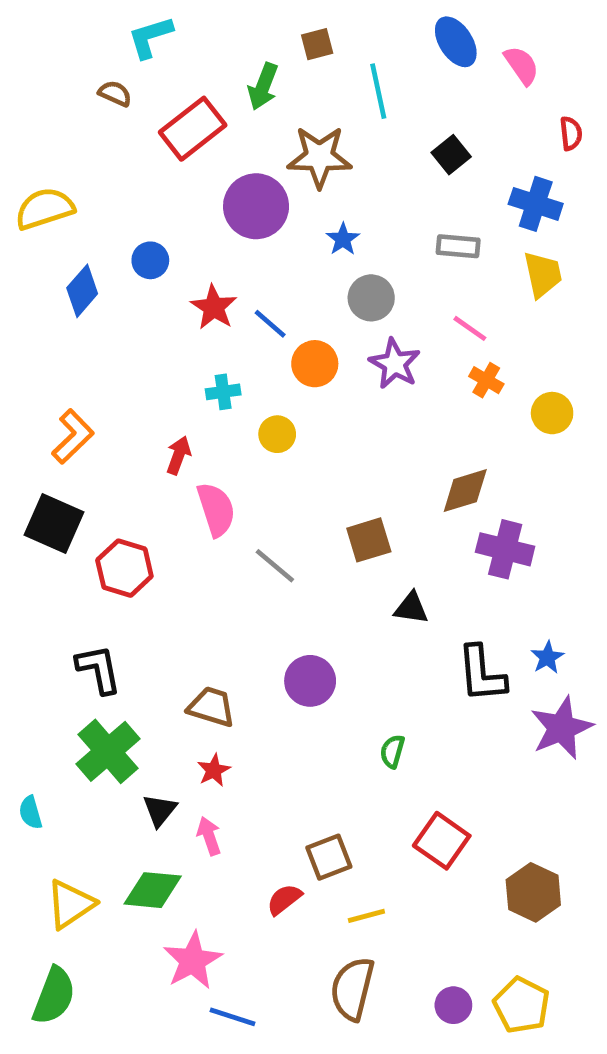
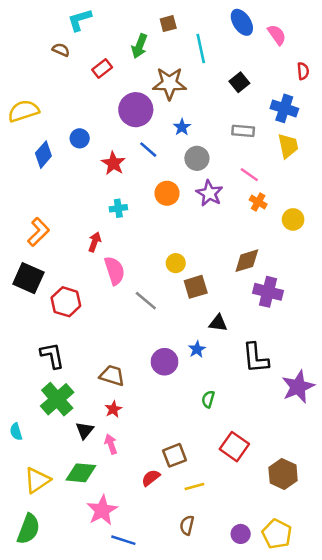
red rectangle: (193, 129) -> (102, 68), size x0.6
blue line: (270, 324) -> (148, 150), moved
yellow circle: (277, 434) -> (176, 263), moved
blue star: (547, 657) -> (197, 349), moved
brown semicircle: (352, 989) -> (187, 525), size x0.6

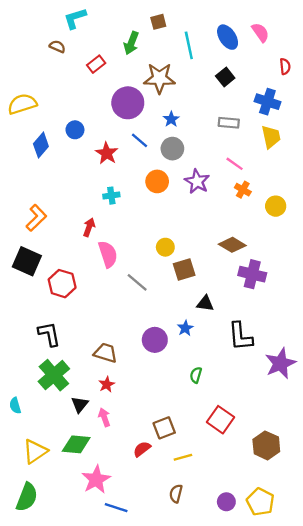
blue ellipse: (242, 22) -> (228, 37), moved
gray circle: (197, 158) -> (172, 149), moved
brown diamond: (247, 261) -> (232, 245), turned 48

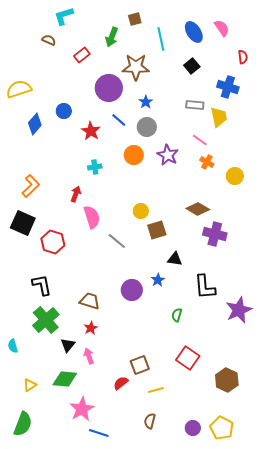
yellow trapezoid: (271, 137) -> (219, 117), moved
green semicircle: (196, 375) -> (177, 315), moved
yellow triangle: (35, 451) -> (30, 385), size x0.6

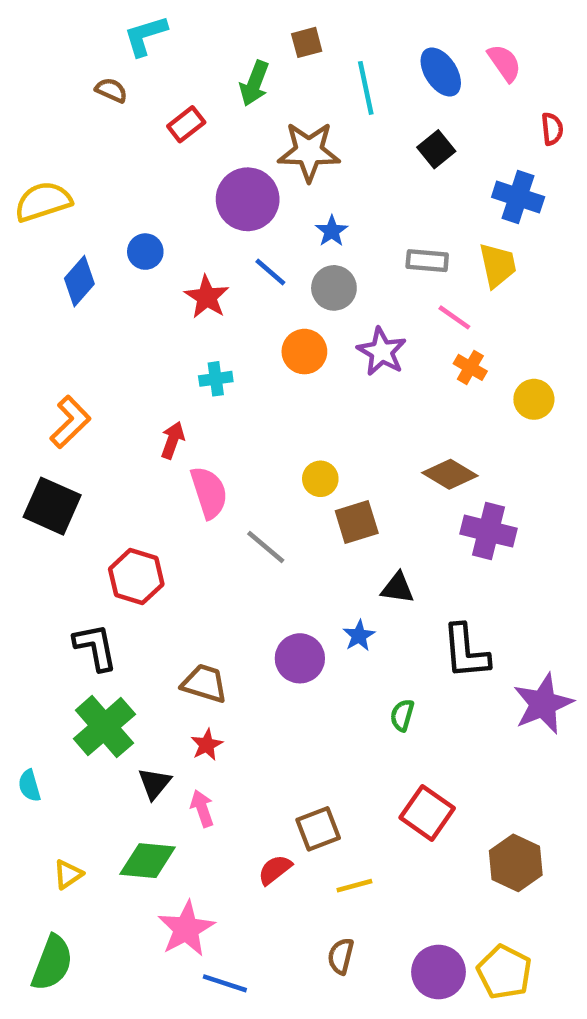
gray rectangle: (195, 105) -> (427, 261), moved
red hexagon: (53, 242) -> (136, 577), moved
purple circle: (193, 428) -> (438, 972), size x1.5

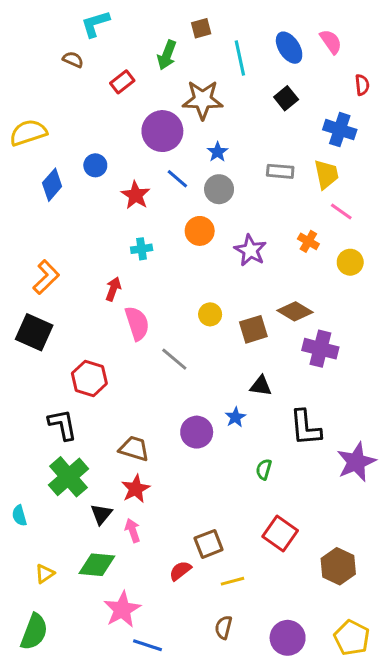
pink line: (454, 317) -> (341, 212), moved
purple star: (382, 352) -> (250, 250), moved
brown square: (357, 522) -> (253, 329), moved
red star: (207, 745) -> (136, 489), size x1.4
yellow pentagon: (504, 972) -> (352, 638), moved

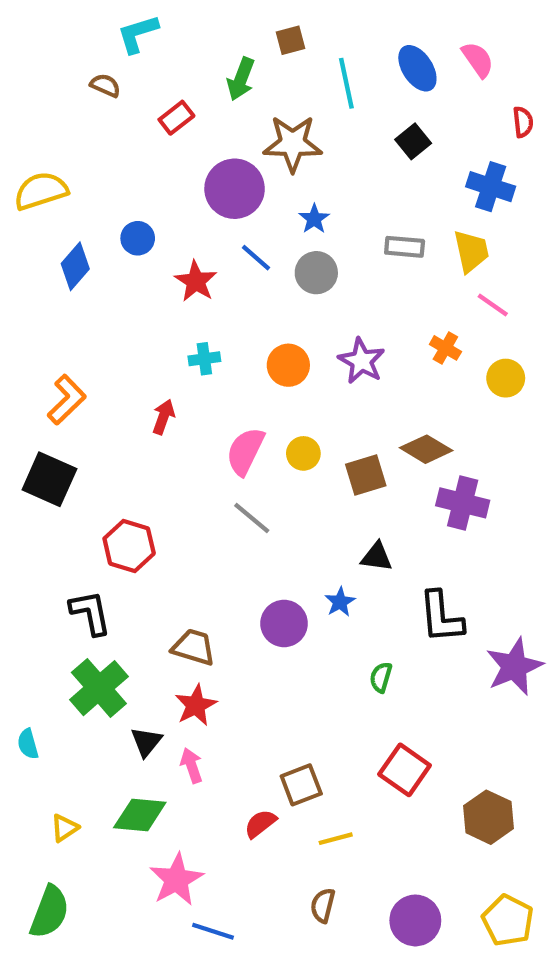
orange circle: (200, 231) -> (288, 365), moved
pink semicircle: (137, 323) -> (245, 451), moved, turned -136

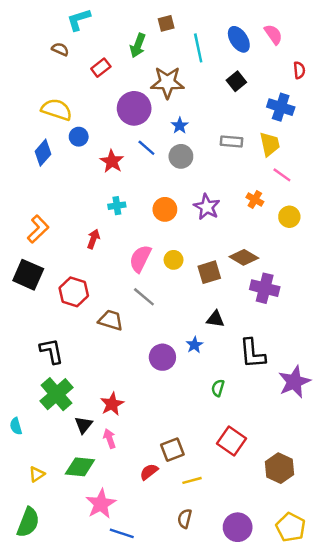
yellow semicircle: (41, 191) -> (56, 110), moved, turned 36
red hexagon: (129, 546) -> (74, 292), moved
brown trapezoid: (194, 647) -> (111, 320), moved

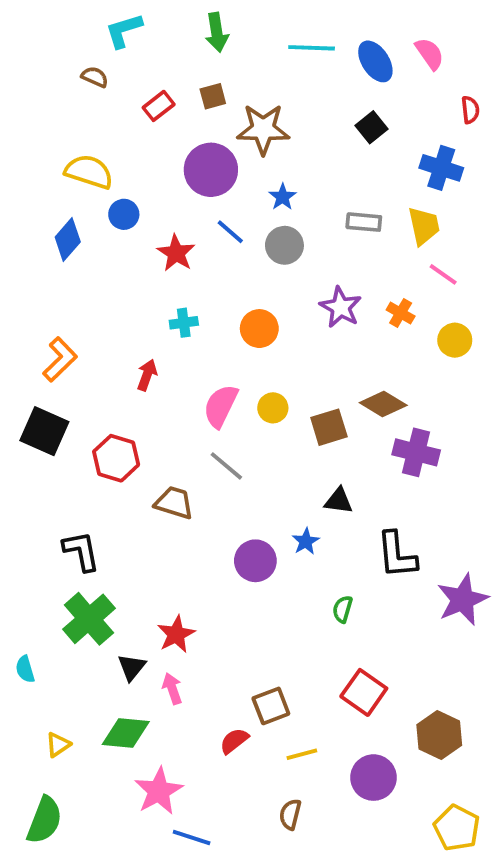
brown square: (166, 23) -> (213, 96), moved
green arrow: (138, 46) -> (217, 32), moved, turned -30
cyan line: (198, 48) -> (312, 48), moved, turned -76
purple star: (207, 207) -> (341, 307), moved
purple circle: (238, 527) -> (373, 778), moved

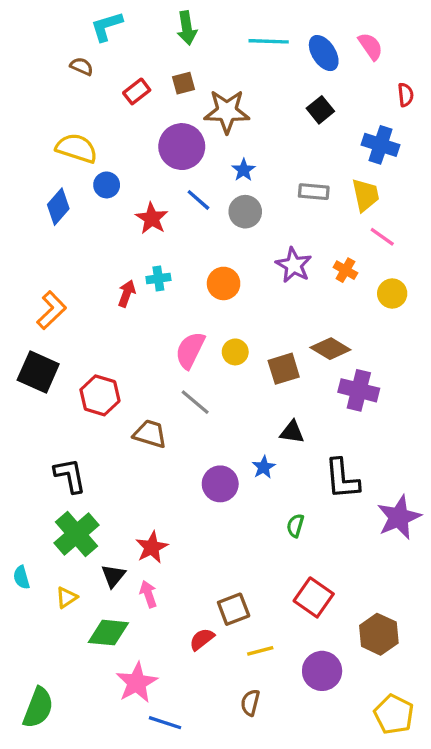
red arrow: (147, 375) -> (127, 294), moved
yellow triangle: (58, 745) -> (67, 597), moved

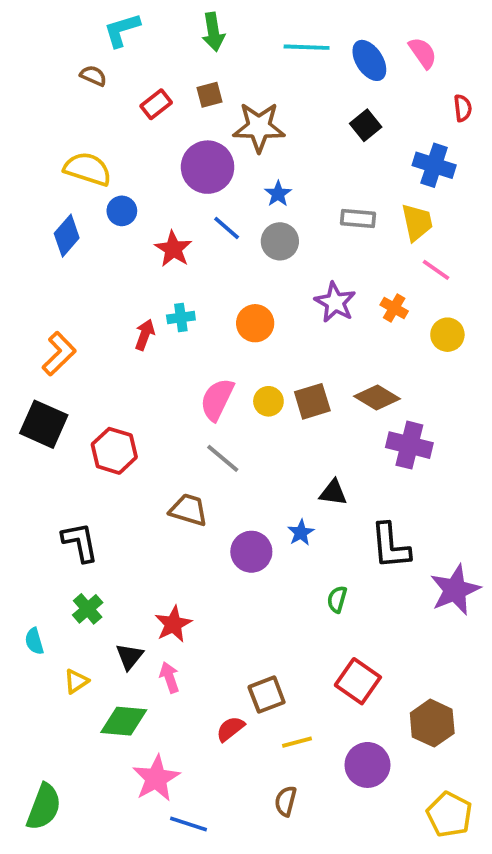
brown square: (284, 369) -> (312, 401), moved
brown trapezoid: (150, 434) -> (188, 510), moved
green cross: (77, 534) -> (88, 609), size x0.6
cyan semicircle: (21, 577) -> (34, 641), moved

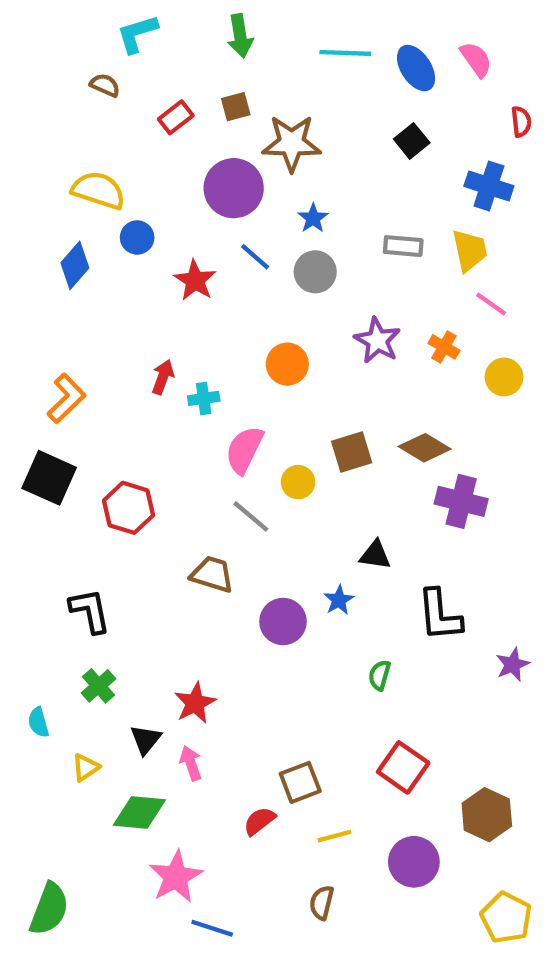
cyan cross: (181, 318) -> (204, 398), moved
yellow circle: (268, 401) -> (298, 482), moved
purple star: (455, 590) -> (513, 664), size x0.6

